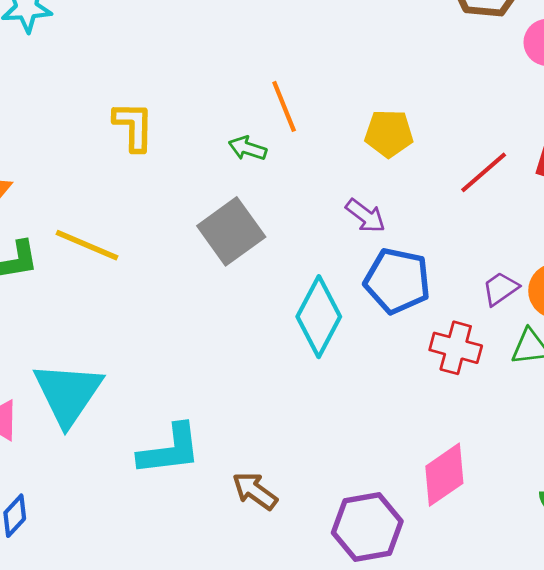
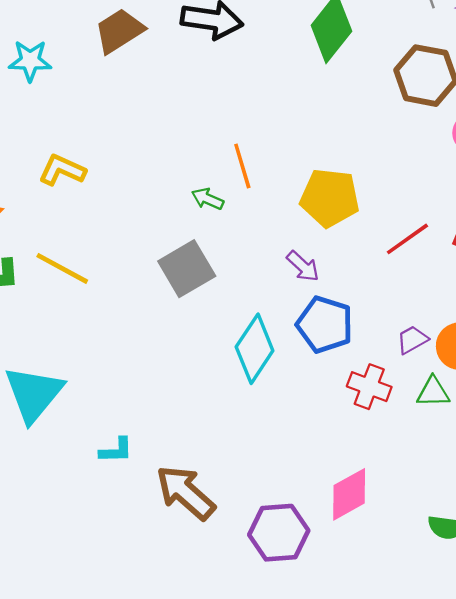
yellow L-shape: (134, 126) -> (62, 170), moved, turned -72
yellow pentagon: (389, 133) -> (330, 198), size x1.4
cyan L-shape: (170, 450) -> (116, 450), size x0.6
brown arrow: (255, 491) -> (186, 493), size x1.6

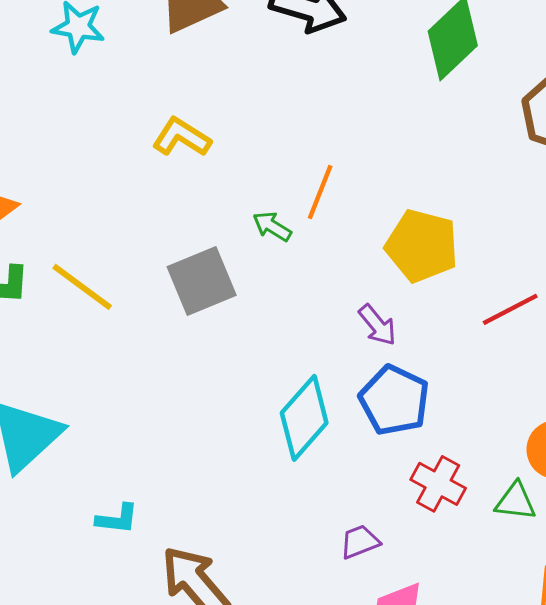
orange line: (242, 166) -> (320, 192), turned 30
yellow L-shape: (62, 170) -> (182, 137), moved
gray square: (187, 269) -> (202, 281), moved
purple trapezoid: (412, 340) -> (360, 542), moved

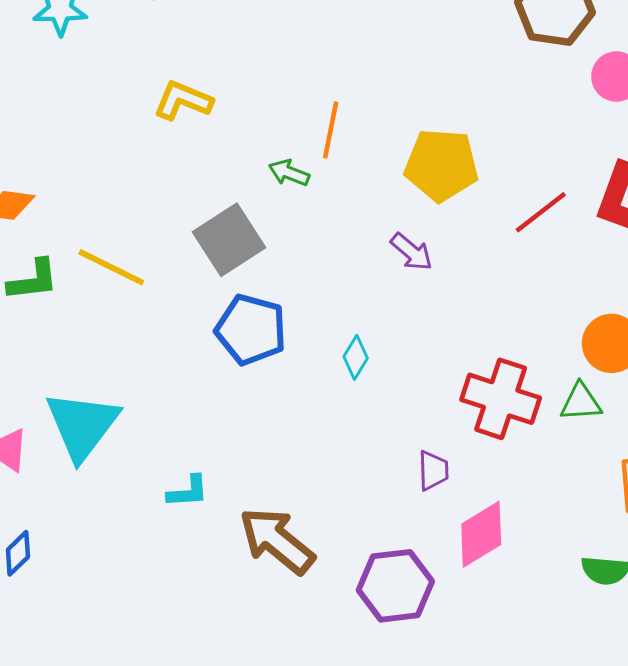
blue pentagon: (394, 400) -> (251, 330), moved
cyan diamond: (304, 418) -> (356, 357), size x0.5
red cross: (438, 484) -> (501, 399), size x1.4
purple trapezoid: (360, 542) -> (433, 471), turned 120

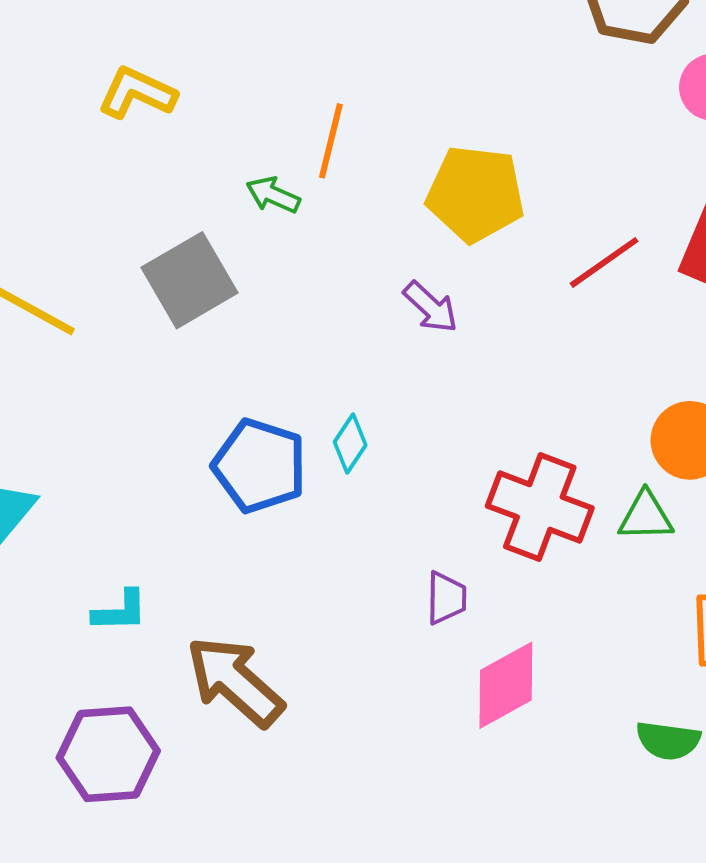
blue pentagon: (251, 330) -> (260, 466), moved
purple hexagon: (395, 586) -> (108, 754), moved

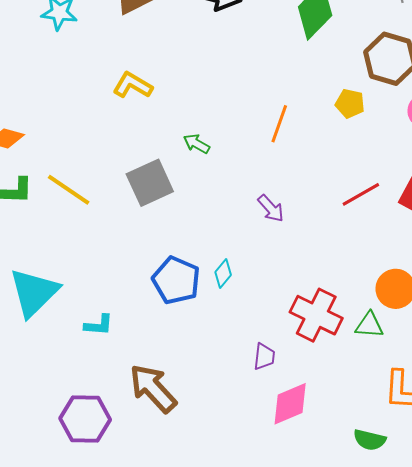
orange line: (331, 141) -> (279, 124), moved
yellow pentagon: (475, 194) -> (350, 104), moved, size x0.6
cyan L-shape: (120, 611) -> (99, 325), moved

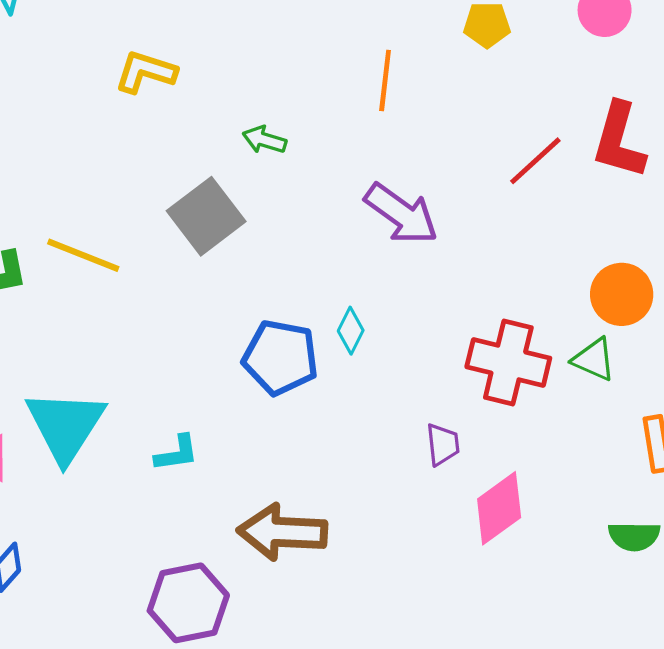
purple arrow: (271, 208) -> (401, 214), size x1.6
green triangle: (369, 325) -> (594, 359), turned 32
brown arrow: (153, 388) -> (282, 532), turned -32

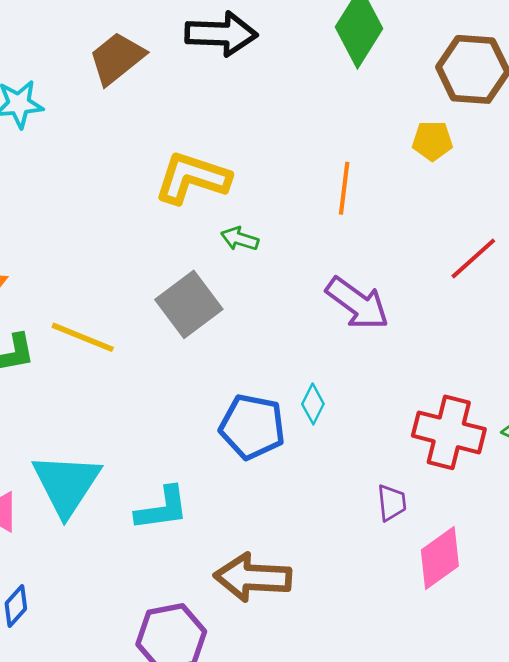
yellow L-shape: (146, 72) -> (192, 178), moved, size x1.4
cyan L-shape: (177, 453) -> (162, 509), size x1.4

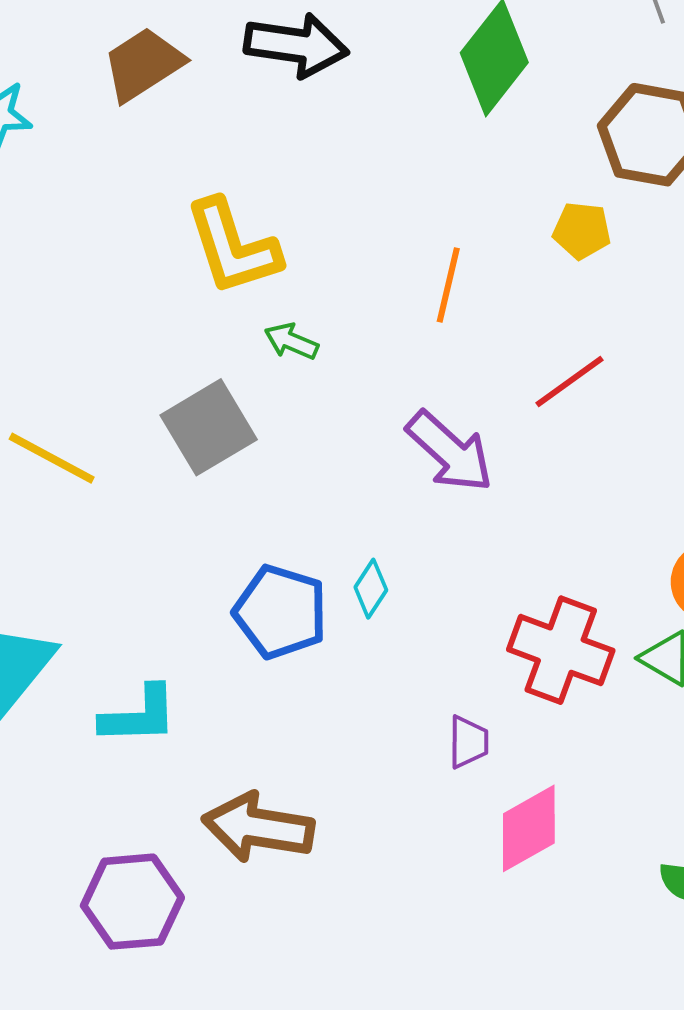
yellow L-shape: (192, 178) -> (233, 247), turned -132
red line: (473, 259) -> (570, 381), moved

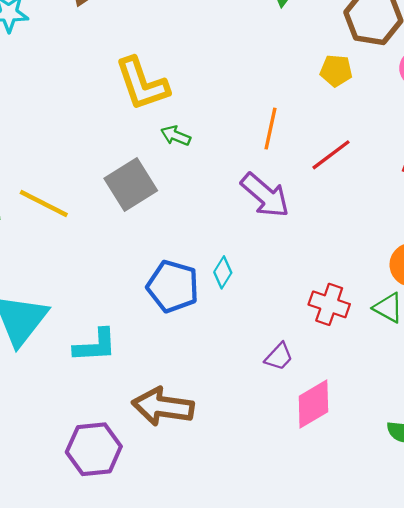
orange line: (448, 285) -> (270, 129), moved
red cross: (561, 650) -> (329, 304), size x0.7
purple trapezoid: (468, 742) -> (279, 357), turned 44

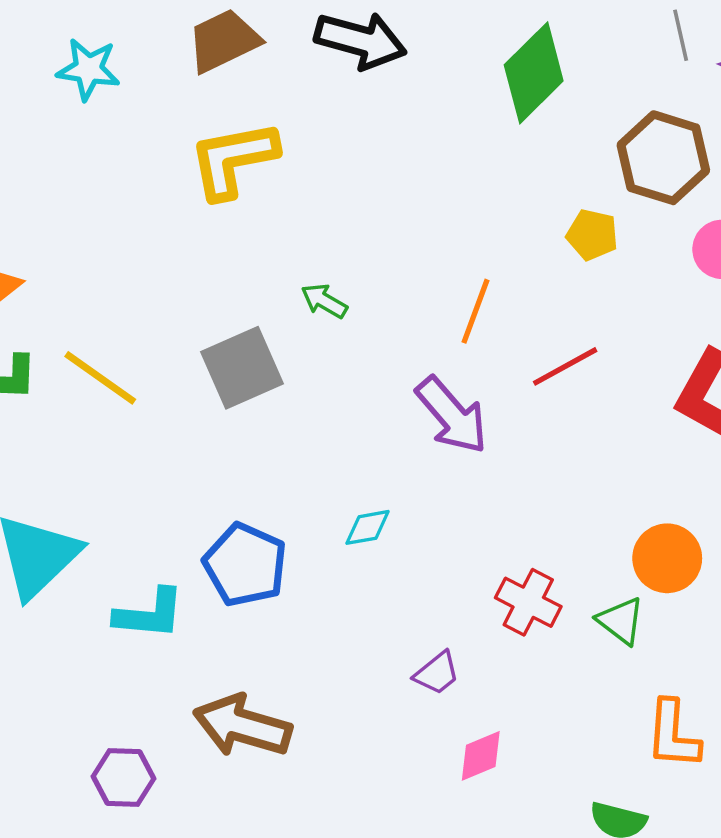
yellow L-shape: (142, 84) -> (233, 160), moved, turned 90
cyan diamond: (223, 272) -> (367, 527), turned 40
blue pentagon: (173, 286) -> (245, 565), moved
pink diamond: (313, 404) -> (481, 756), size x0.7
purple hexagon: (94, 449) -> (124, 777), size x0.7

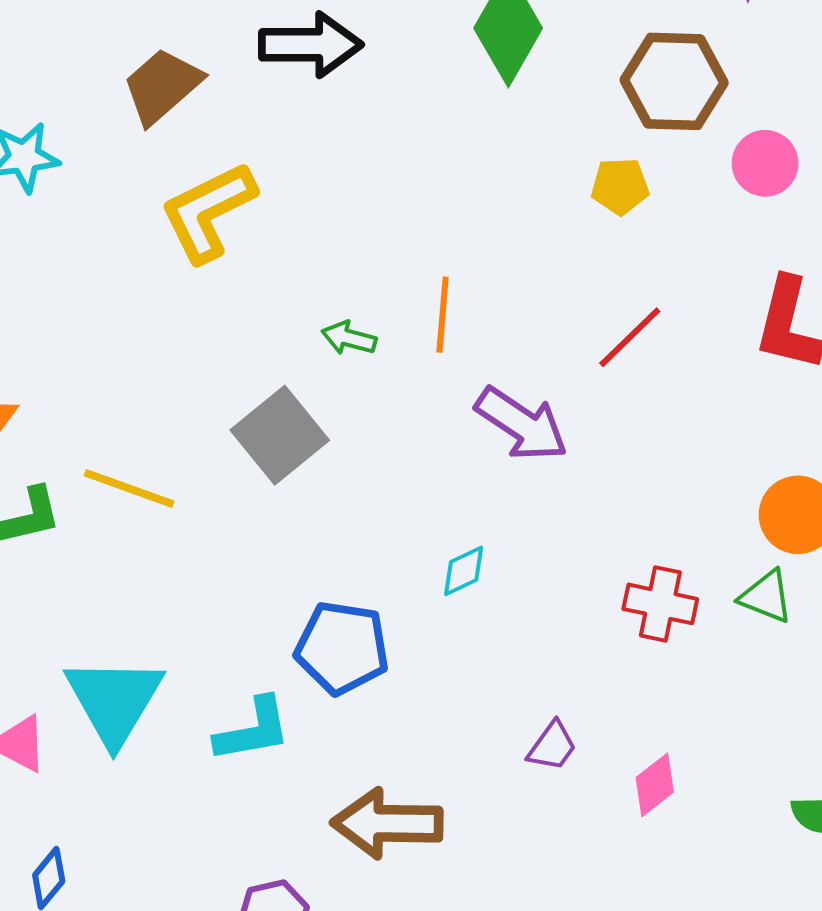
orange line: (476, 311) -> (443, 315), moved
purple trapezoid: (437, 673) -> (552, 746), moved

